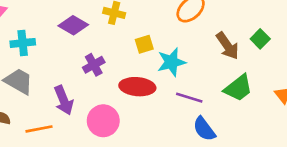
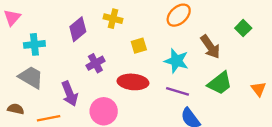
purple diamond: (73, 25) -> (78, 29), turned -70
green square: (260, 39) -> (243, 28), moved
cyan star: (171, 62) -> (176, 61), moved, turned 30

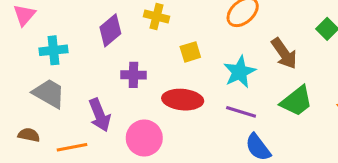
cyan star: (176, 61) -> (240, 72), turned 30
purple cross: (95, 63) -> (133, 75), turned 30

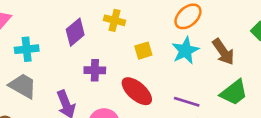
cyan star: (240, 72) -> (185, 51), moved
red ellipse: (183, 100) -> (137, 91), turned 36

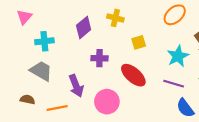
cyan star: (185, 51) -> (178, 56), moved

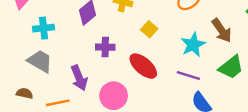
yellow square: (139, 42) -> (149, 29), turned -32

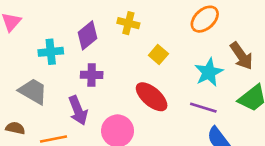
cyan cross: (44, 28) -> (51, 52), moved
purple cross: (105, 47) -> (92, 75), moved

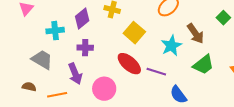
yellow square: (158, 55) -> (134, 33), size x1.5
purple line: (203, 108) -> (156, 72), moved

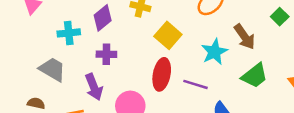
red ellipse: (129, 64) -> (162, 74), turned 60

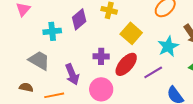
purple cross: (106, 54) -> (101, 56), moved
red ellipse: (162, 74) -> (126, 64), turned 30
purple line: (196, 84) -> (153, 72), turned -48

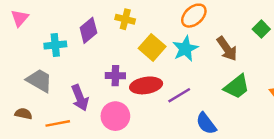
cyan star: (168, 46) -> (185, 49), moved
red ellipse: (126, 64) -> (146, 85), turned 40

